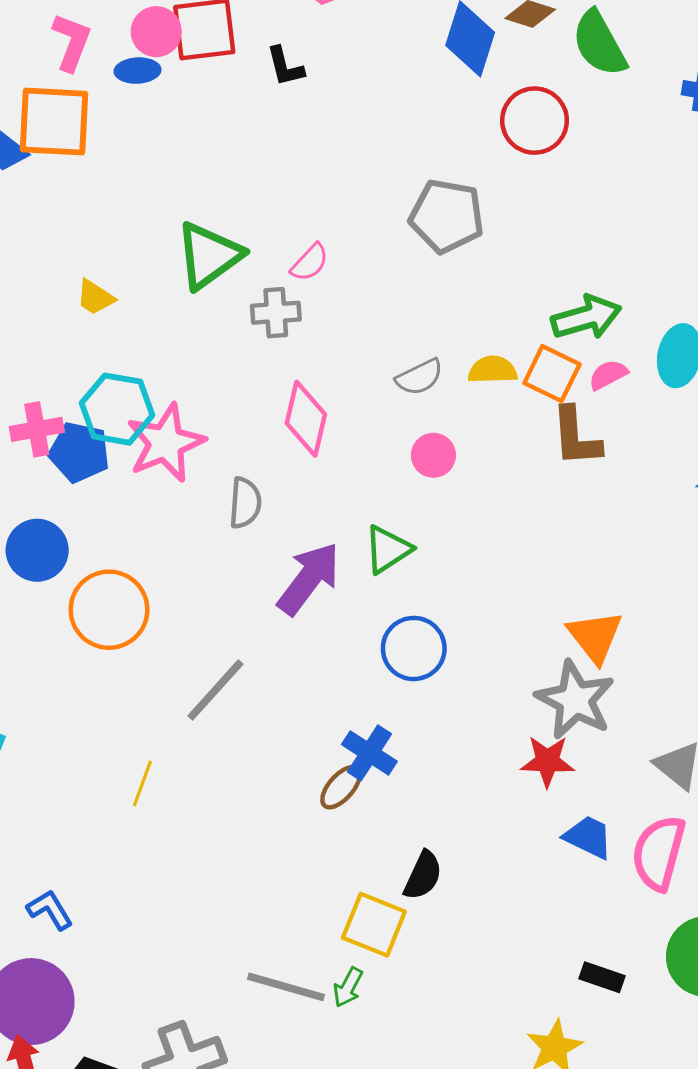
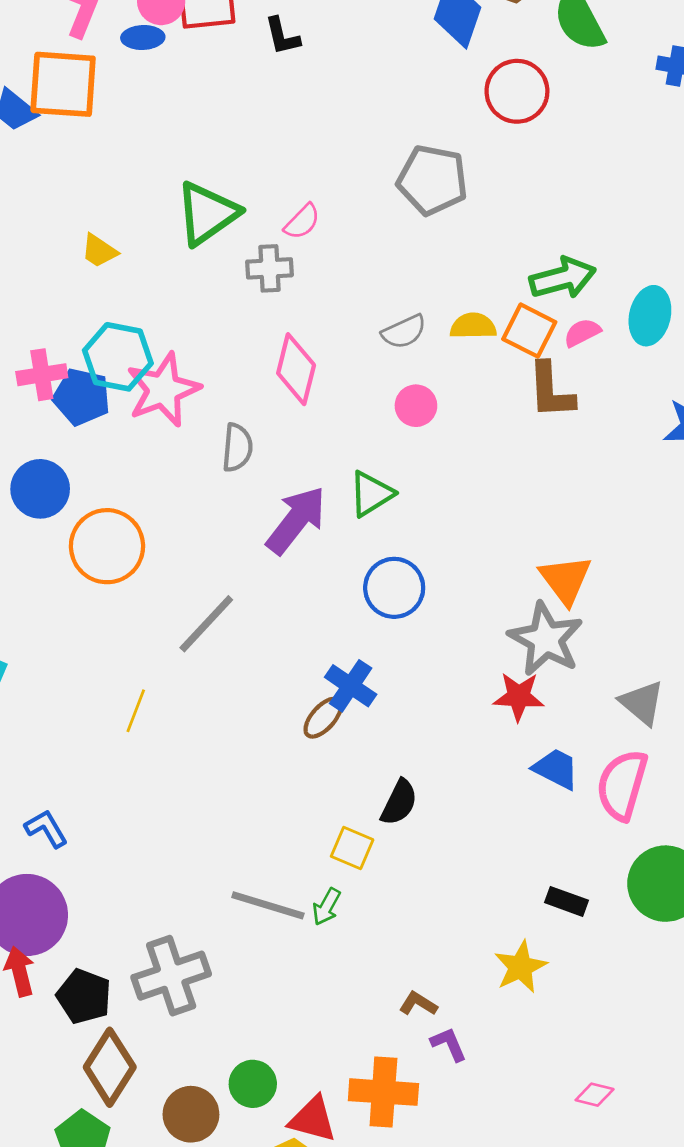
yellow square: (374, 925) -> (352, 848), size x0.7

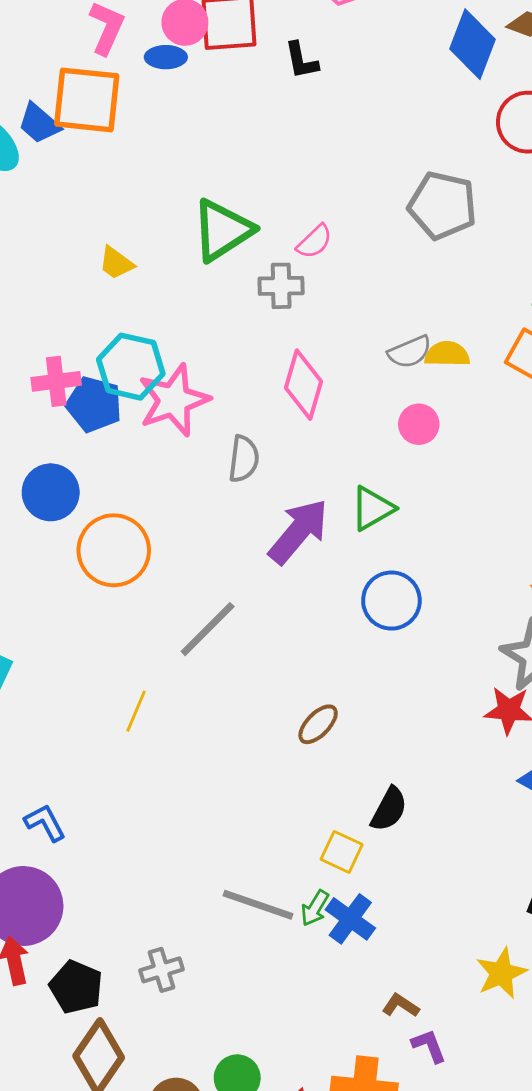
yellow semicircle: (473, 326) -> (447, 354), moved
blue cross: (351, 686) -> (350, 919), moved
gray cross: (171, 976) -> (161, 970), size x0.6

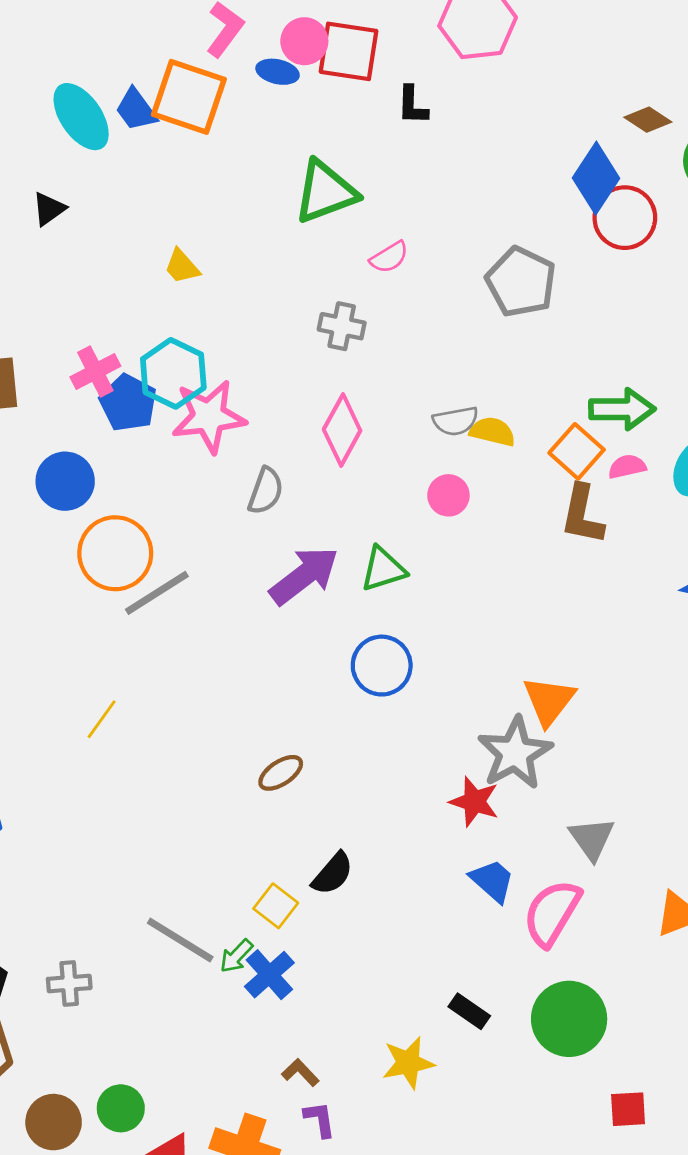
blue diamond: (472, 44) -> (596, 178), moved
green triangle: (222, 230) -> (325, 192), moved
pink semicircle: (314, 241) -> (389, 257), moved
pink cross: (56, 381) -> (95, 372), turned -33
gray line: (208, 629) -> (157, 593), moved

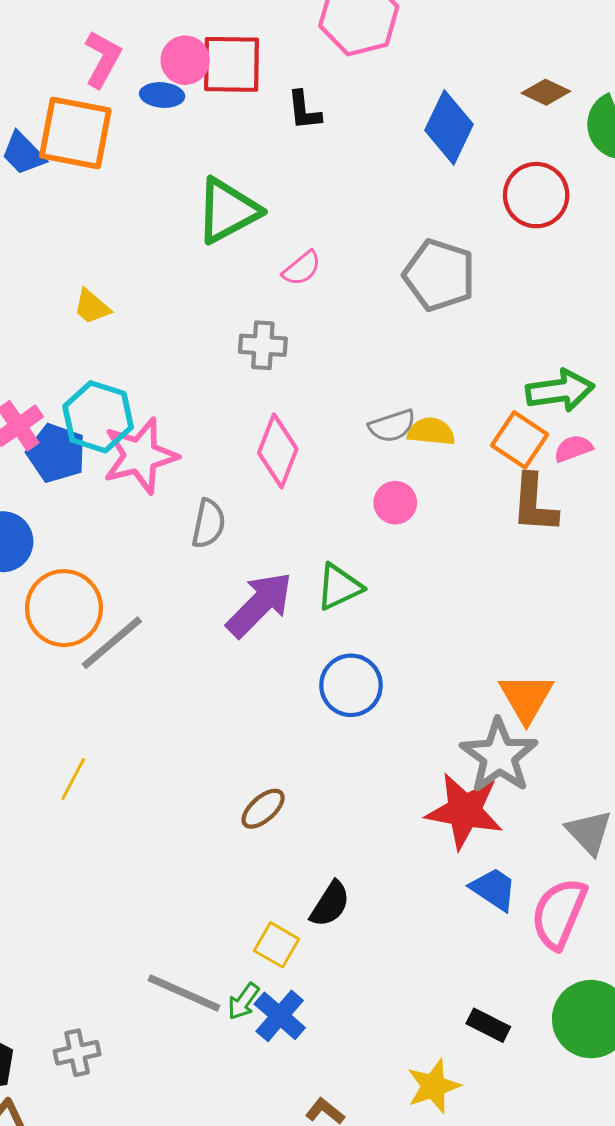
blue diamond: (596, 178) -> (449, 127), moved
red star: (474, 802) -> (464, 811), size x1.5

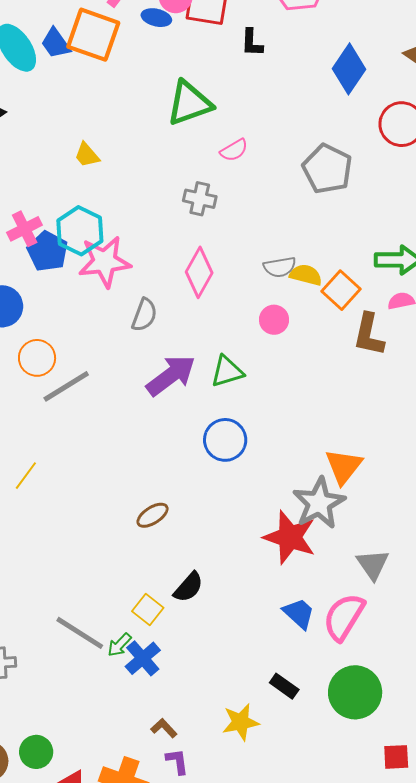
orange square: (520, 440) -> (341, 290), moved
orange circle: (64, 608) -> (37, 358), size x0.7
blue trapezoid: (494, 889) -> (299, 613), moved

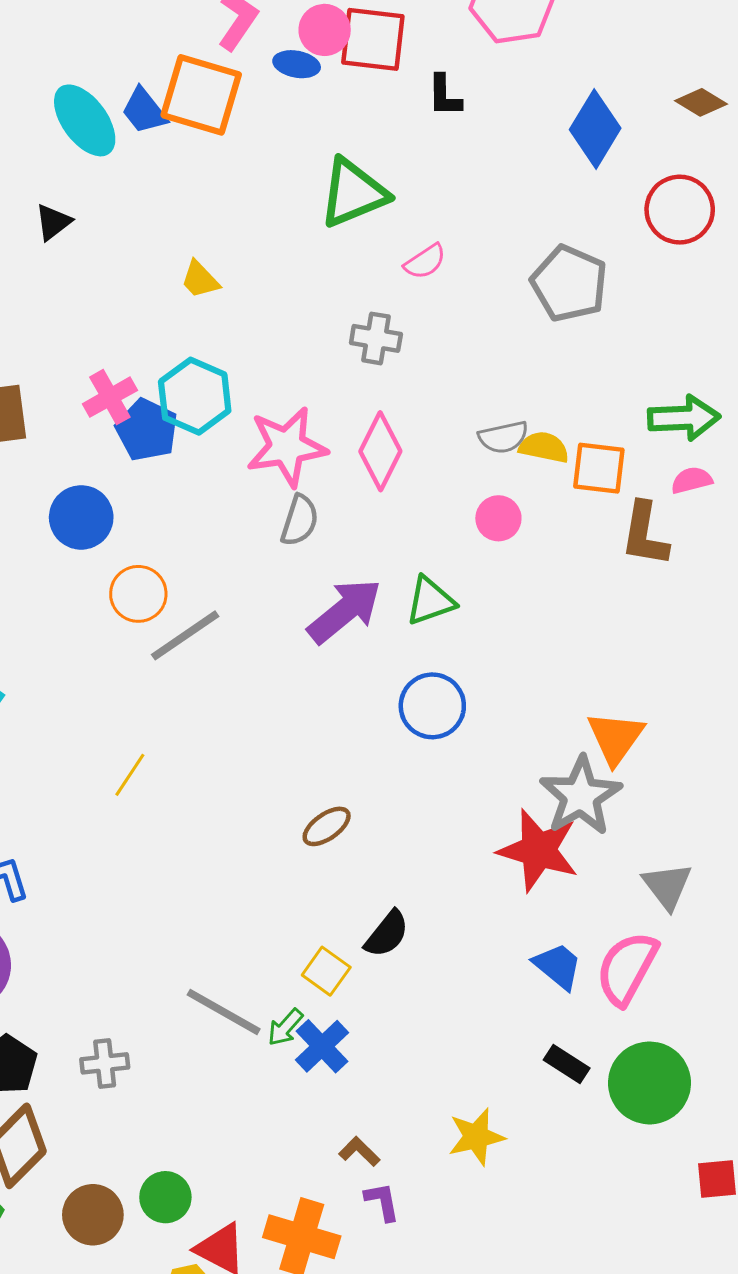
pink star: (105, 262) -> (287, 447), moved
orange square: (341, 290) -> (599, 468), turned -33
black rectangle: (284, 686) -> (567, 1064), moved

